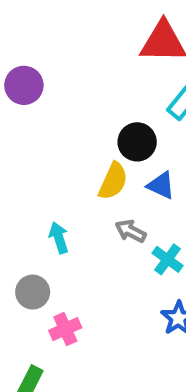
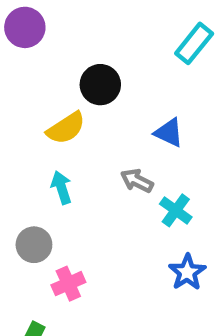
black circle: (137, 142) -> (100, 85), moved
yellow semicircle: (113, 181) -> (66, 128), moved, turned 33

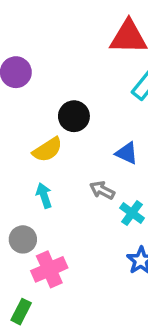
pink cross: (68, 284) -> (49, 269), size x1.4

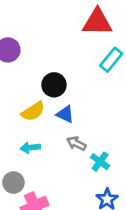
blue triangle: (127, 153) -> (65, 114), moved
cyan arrow: (44, 195) -> (30, 148), turned -78

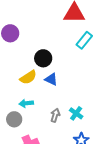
gray arrow: (76, 143) -> (55, 115), moved, turned 80
gray circle: (14, 183) -> (14, 119), moved

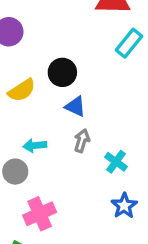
yellow semicircle: (28, 77) -> (22, 90), moved
gray arrow: (55, 115) -> (82, 141), moved

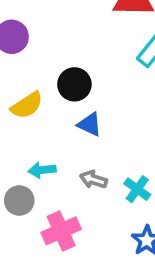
gray arrow: (82, 141) -> (93, 180), moved, turned -90
pink cross: (40, 214) -> (61, 231), moved

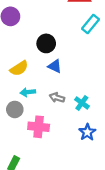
yellow semicircle: (27, 105) -> (19, 68), moved
pink cross: (61, 231) -> (39, 127), turned 30

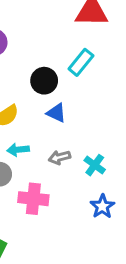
cyan rectangle: (91, 24) -> (81, 62), moved
gray arrow: (57, 98) -> (59, 157), turned -32

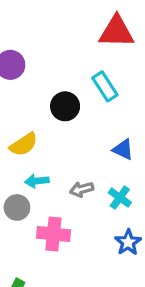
cyan rectangle: (81, 62) -> (105, 86), turned -72
blue triangle: (56, 113) -> (123, 149), moved

